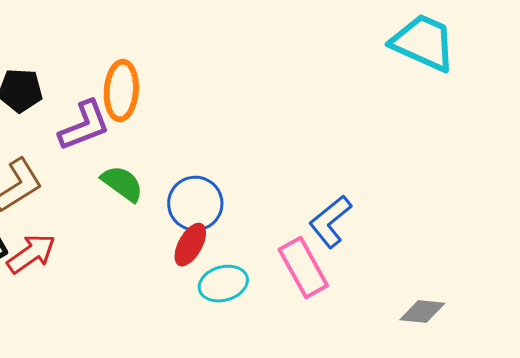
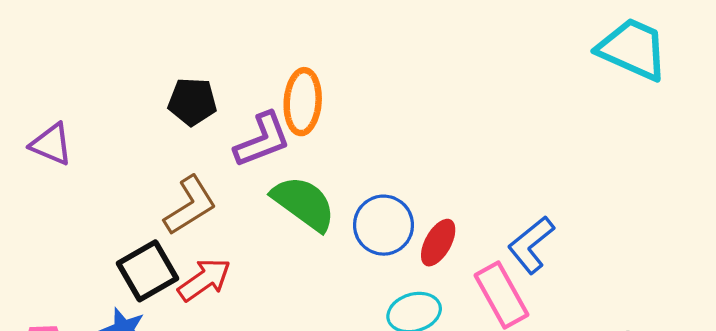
green semicircle: (122, 184) -> (304, 203), size x1.4
red ellipse: (190, 245) -> (438, 243), moved

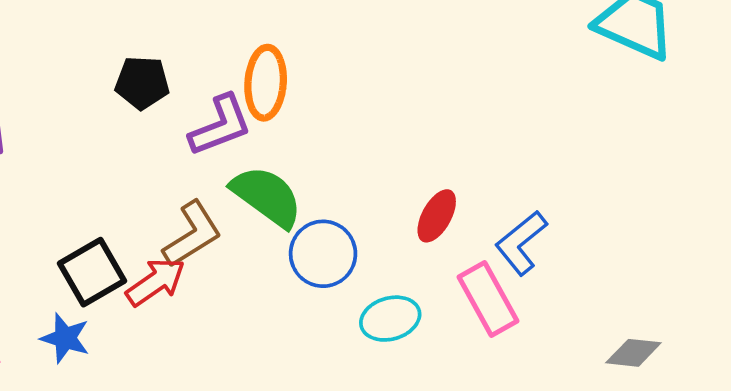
brown L-shape: (190, 205) -> (192, 234), moved
blue circle: (384, 225) -> (323, 254), moved
red ellipse: (438, 243) -> (437, 216), moved

